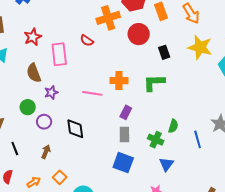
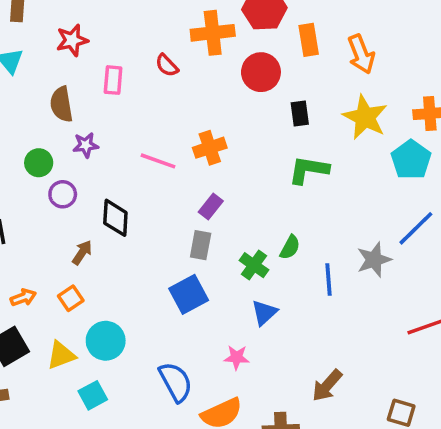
pink rectangle: (59, 54) -> (113, 80), size x0.7
orange cross: (119, 81) -> (210, 148), turned -30
green L-shape: (154, 83) -> (309, 170), moved
brown arrow: (46, 152) -> (82, 253), moved
blue square: (123, 163) -> (189, 294), turned 30

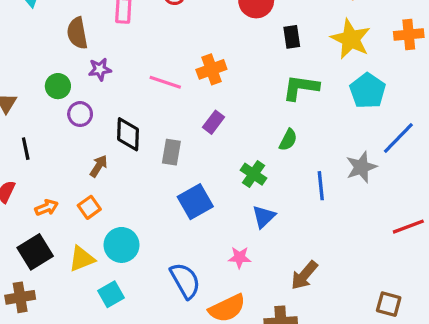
cyan pentagon: (411, 160) -> (368, 91), moved
gray rectangle: (201, 245) -> (171, 152), moved
green semicircle: (290, 247) -> (288, 140), moved
brown arrow: (327, 386) -> (304, 275), moved

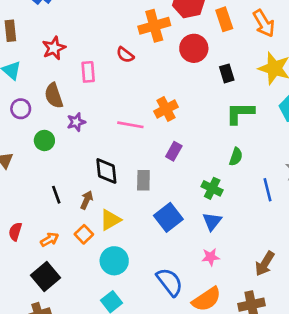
purple circle: (80, 114) -> (21, 109), moved
black line: (26, 149) -> (56, 195), moved
blue triangle: (264, 217) -> (212, 221), moved
yellow triangle: (82, 259) -> (110, 220), moved

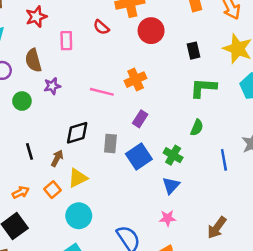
red circle: (194, 48) -> (151, 31), moved
black diamond: (106, 171) -> (77, 133), turned 75
blue square: (168, 217) -> (139, 156), moved

